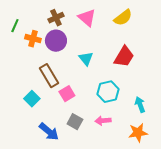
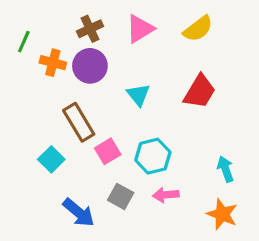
pink triangle: (87, 18) -> (140, 29), turned 48
cyan hexagon: (108, 92) -> (153, 156), moved
orange star: (138, 133) -> (222, 214), turned 30

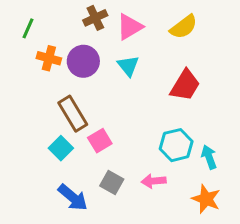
brown cross: (90, 29) -> (95, 18), moved
green line: (24, 42) -> (28, 28), moved
cyan triangle: (138, 95) -> (128, 66), moved
cyan hexagon: (153, 156) -> (176, 145), moved
cyan square: (51, 159) -> (61, 148), moved

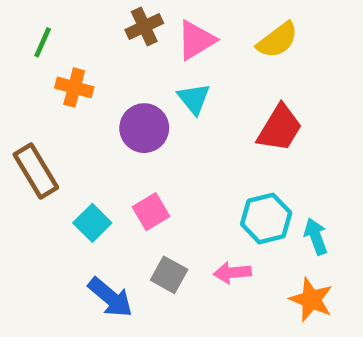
purple circle: (83, 61) -> (144, 128), moved
brown rectangle: (73, 114) -> (36, 171), moved

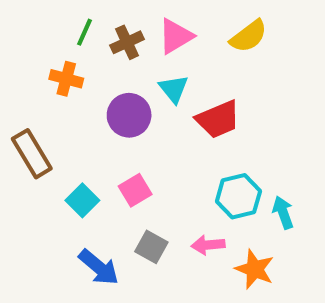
brown cross: (144, 27) -> (127, 42), moved
green line: (43, 42) -> (84, 32), moved
red trapezoid: (280, 128) -> (218, 119), moved, turned 36
orange star: (311, 300) -> (255, 269), moved

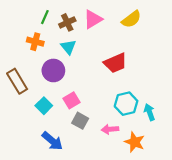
cyan triangle: (174, 89) -> (68, 47), moved
purple circle: (129, 115) -> (53, 70), moved
gray square: (151, 247) -> (80, 121), moved

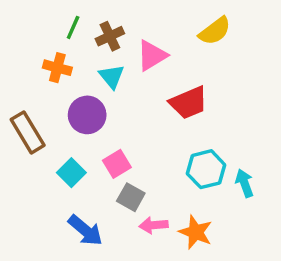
pink triangle: (93, 19) -> (152, 55), moved
pink arrow: (110, 129) -> (154, 225), moved
orange star: (135, 142) -> (196, 232), moved

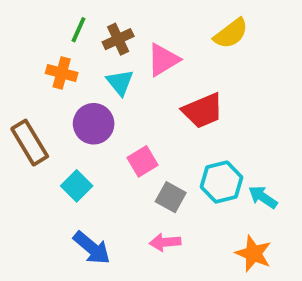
pink square: (117, 164) -> (142, 161), moved
cyan arrow: (245, 183) -> (263, 197), turned -36
gray square: (131, 197) -> (171, 197), moved
orange star: (196, 232) -> (253, 254), moved

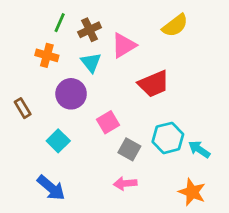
brown rectangle: (30, 143) -> (23, 108), size x0.6
blue arrow: (92, 248) -> (51, 188), moved

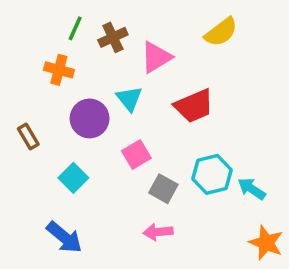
cyan triangle: (91, 62) -> (129, 99), moved
orange star: (192, 192) -> (266, 243), moved

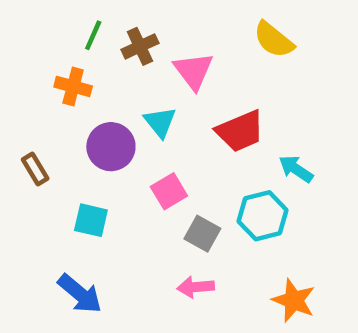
yellow semicircle: (221, 32) -> (274, 40), turned 76
pink triangle: (156, 57) -> (193, 71), turned -36
cyan square: (73, 178) -> (91, 220), turned -32
cyan arrow: (252, 189) -> (296, 169), moved
orange star: (266, 243) -> (294, 300), moved

